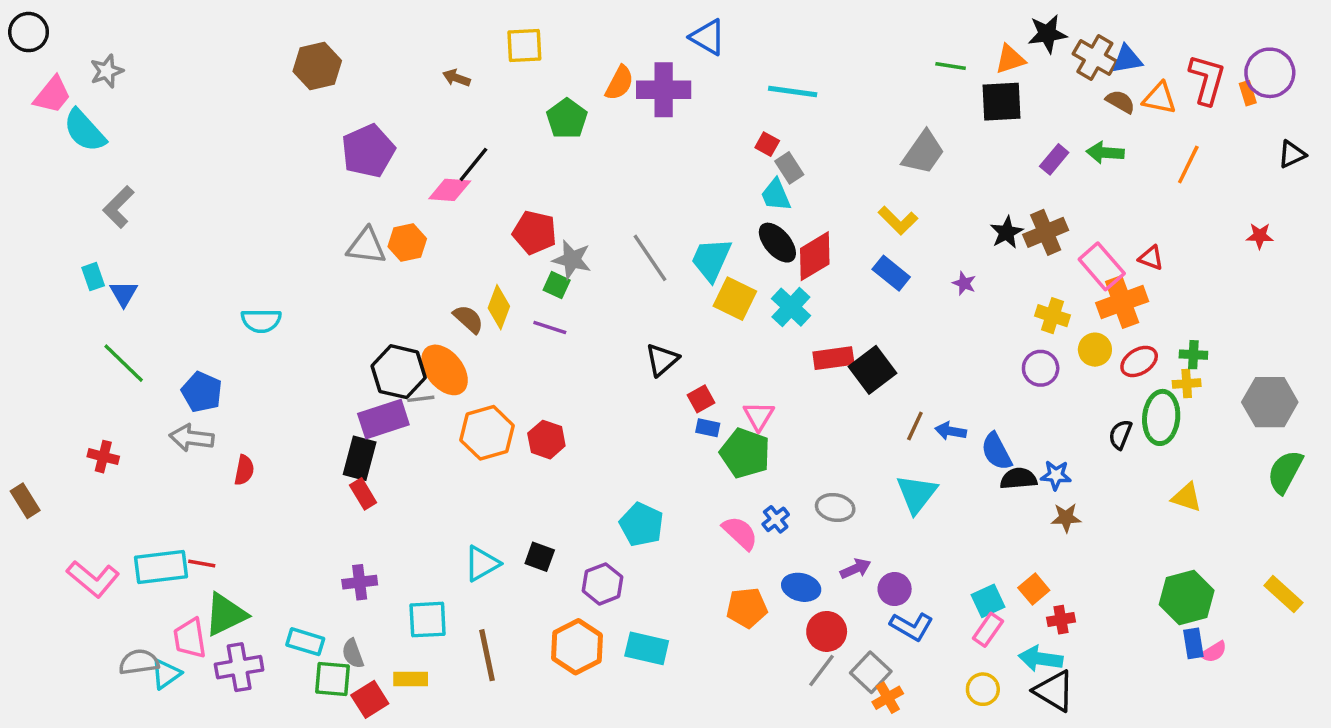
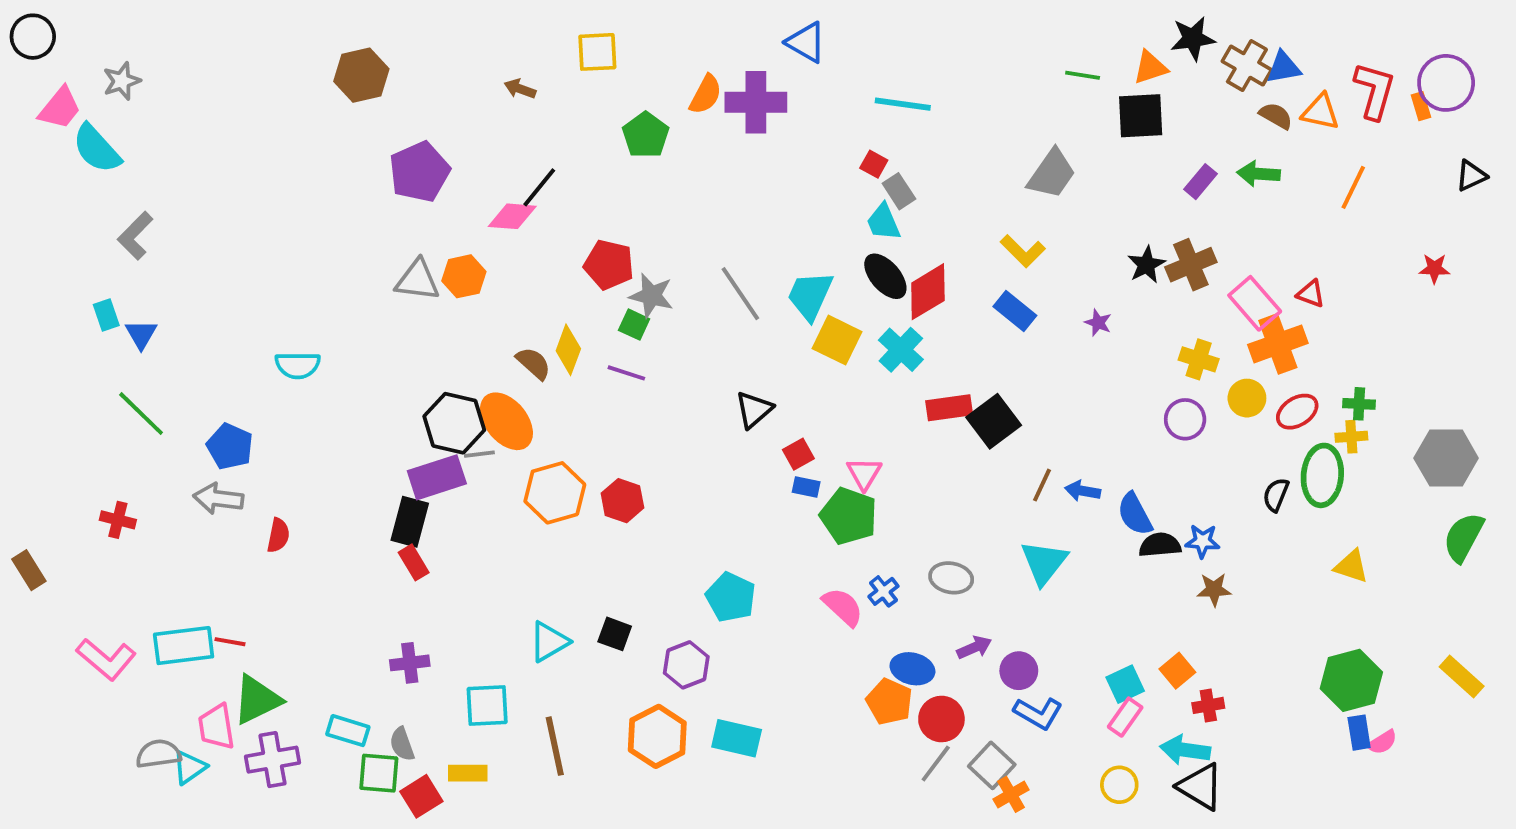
orange pentagon: (747, 608) -> (889, 702), moved, turned 30

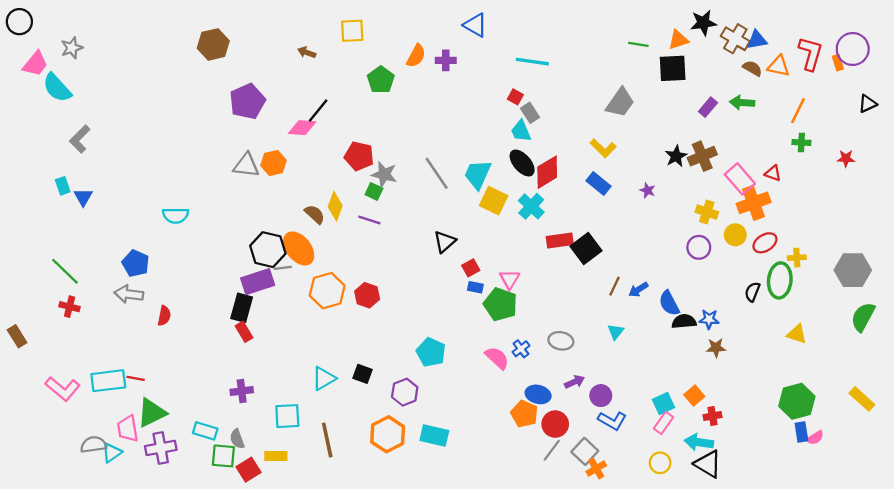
purple cross: (756, 102) -> (446, 60), size x0.6
green cross: (1359, 404) -> (801, 142), moved
green line: (141, 414) -> (65, 271), moved
blue arrow: (1083, 491) -> (638, 290), turned -42
cyan triangle: (1044, 562) -> (616, 332), size x0.6

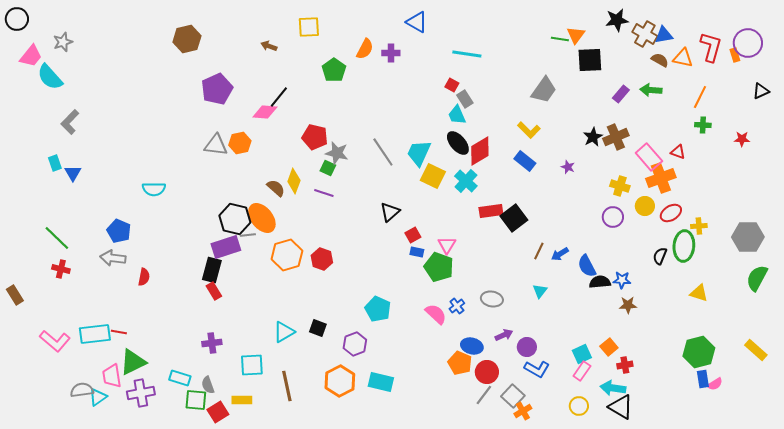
orange triangle: (678, 40) -> (576, 35), moved, turned -36

